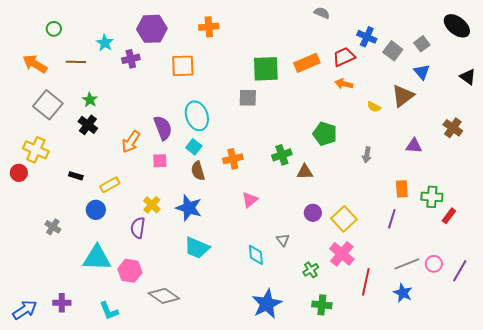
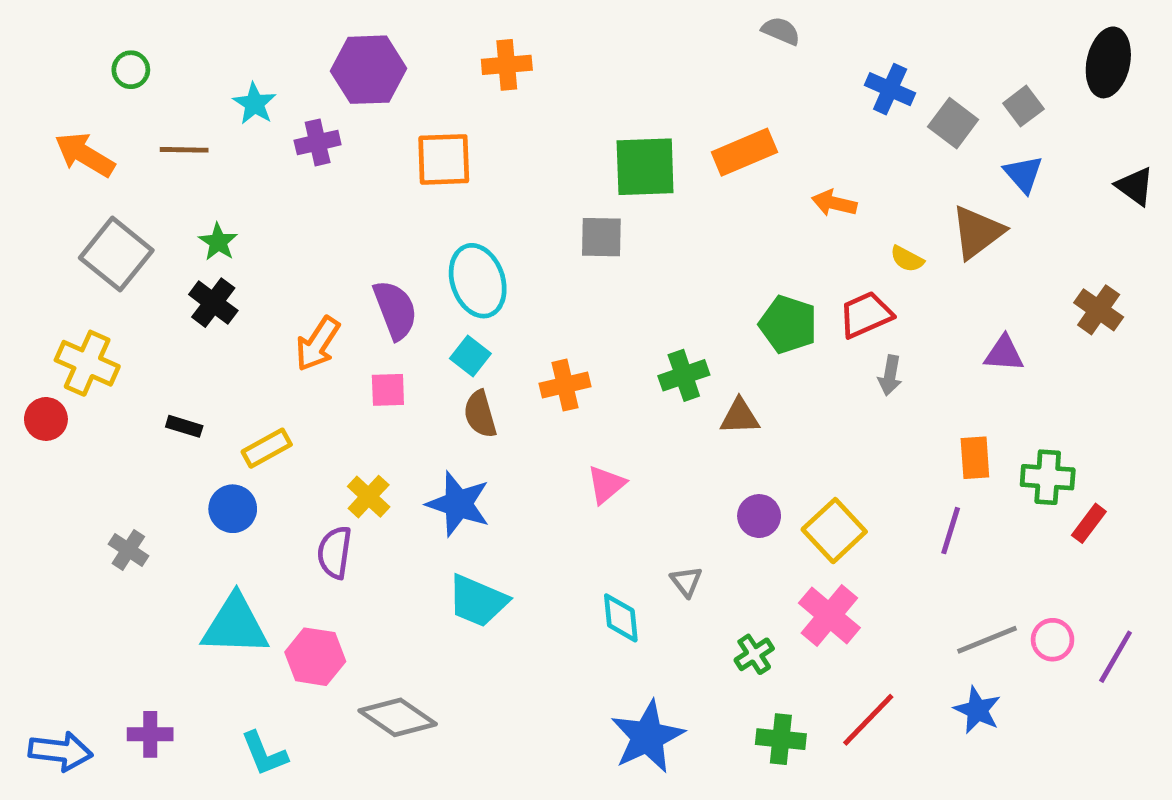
black ellipse: (457, 26) -> (1108, 62), turned 64
red trapezoid: (344, 57) -> (866, 315), moved
red line: (366, 282) -> (868, 720), moved, turned 32
blue arrow: (25, 310) -> (60, 751), turned 40

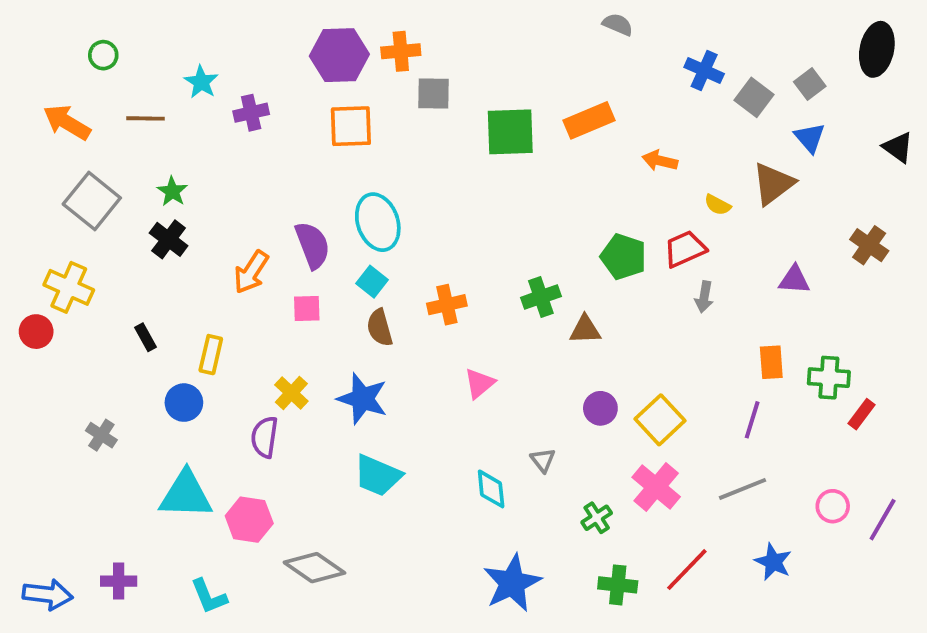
purple hexagon: (369, 70) -> (339, 55), moved
gray square: (601, 237) -> (433, 94), moved
black rectangle: (184, 426) -> (146, 337), turned 44
yellow rectangle: (267, 448) -> (211, 355), turned -48
gray line: (987, 640) -> (742, 489), moved

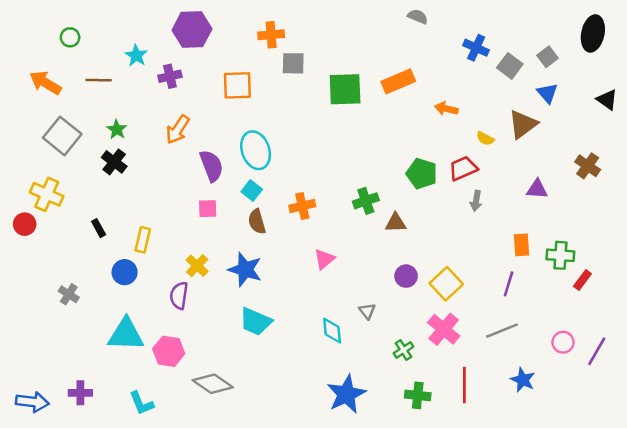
purple hexagon: (339, 55) -> (192, 30), moved
orange arrow: (251, 272) -> (178, 129), moved
red line: (687, 570) -> (464, 385), turned -44

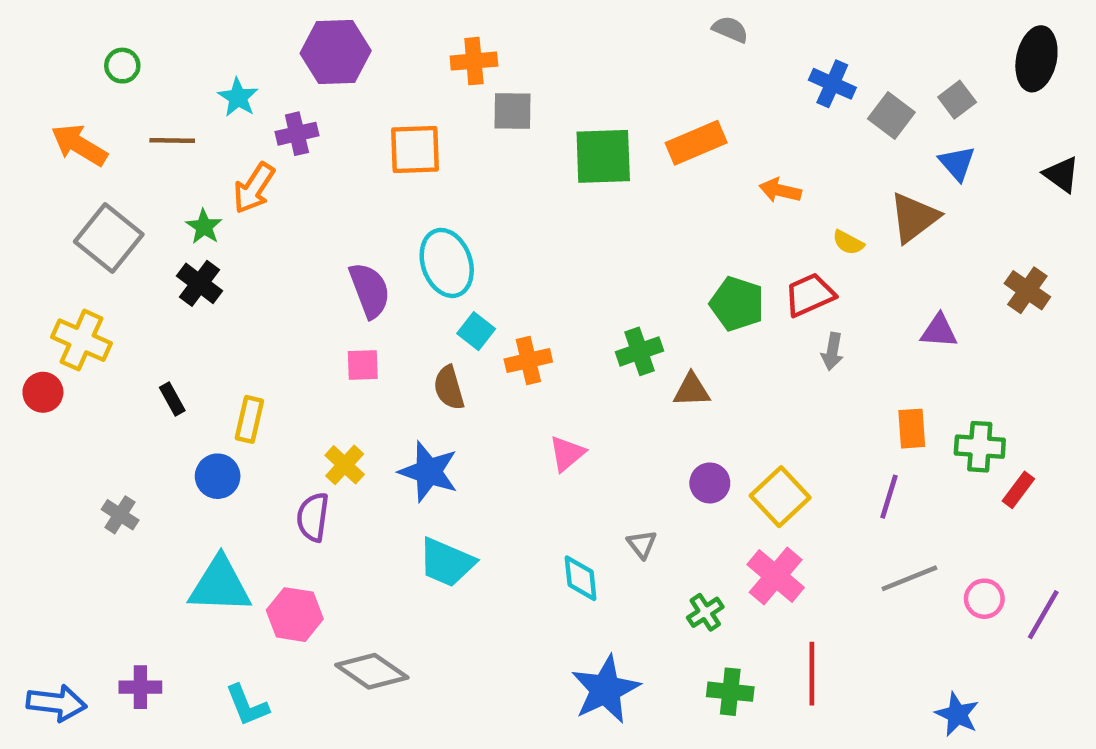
orange arrow: (178, 129) -> (254, 188), moved
cyan square: (252, 190) -> (476, 331), moved
gray line: (502, 331) -> (909, 578), moved
blue star: (523, 380) -> (957, 714), moved

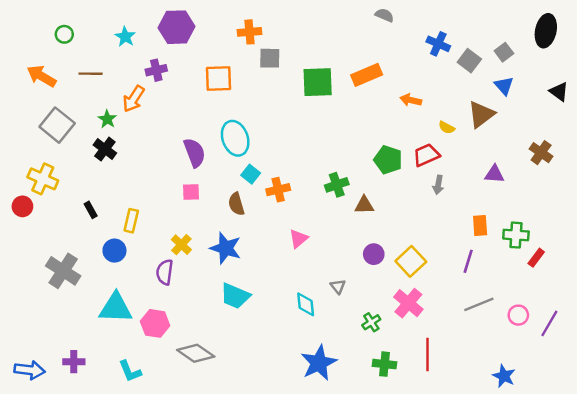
cyan star: (238, 97) -> (125, 37), moved
gray cross: (120, 515) -> (63, 271), size x1.8

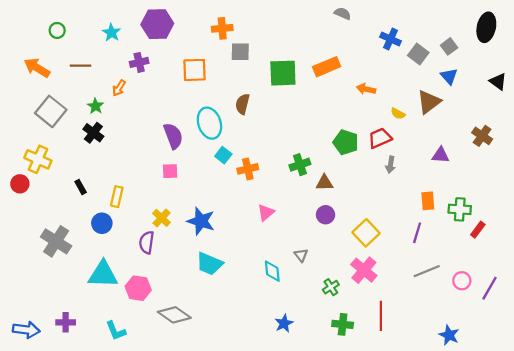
orange arrow: (134, 99) -> (119, 88), size x0.7
brown semicircle: (236, 204) -> (242, 104), moved, turned 30
purple circle: (374, 254) -> (326, 215), moved
blue star: (319, 363) -> (284, 323), size x0.6

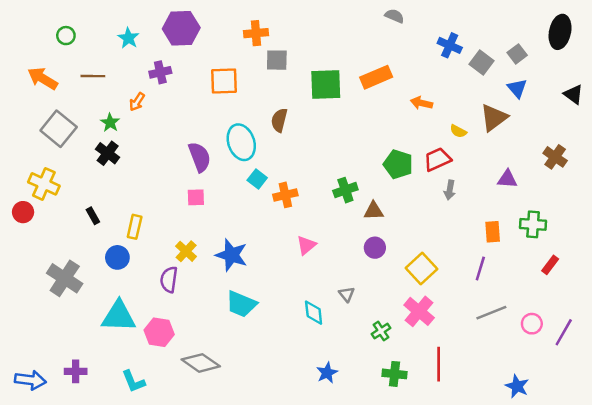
green cross: (460, 209) -> (533, 224), moved

